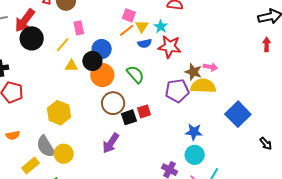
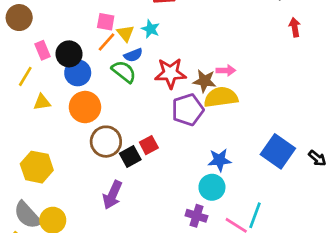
red star: (170, 47) -> (170, 73), moved
black circle: (92, 61) -> (69, 54), moved
green semicircle: (135, 74) -> (124, 72), moved
blue square: (238, 114) -> (278, 151), moved
cyan circle: (195, 155) -> (212, 187), moved

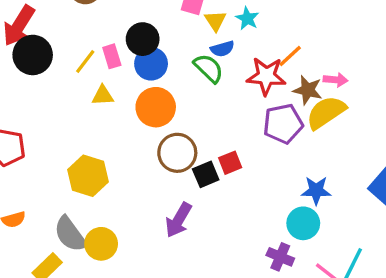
orange line: (106, 42) -> (290, 56), moved
pink rectangle: (42, 50) -> (112, 56), moved
yellow semicircle: (221, 97) -> (326, 112), turned -32

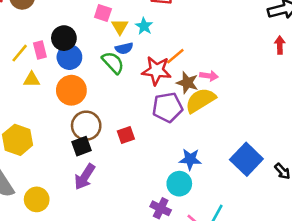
black square: (206, 174) -> (82, 146), moved
yellow circle: (101, 244) -> (37, 199), moved

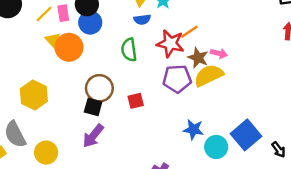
green semicircle: (113, 63) -> (129, 50), moved, turned -150
yellow triangle: (32, 80) -> (53, 40), turned 42
orange circle: (71, 90) -> (69, 47), moved
black square: (82, 146) -> (93, 107), turned 30
cyan circle: (179, 184) -> (216, 147), moved

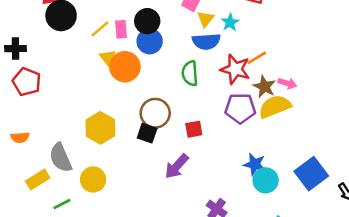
blue semicircle: (142, 20) -> (206, 41), size x1.5
yellow hexagon: (34, 95) -> (100, 128), moved
purple arrow: (93, 136) -> (177, 166), moved
cyan circle: (216, 147) -> (266, 180), moved

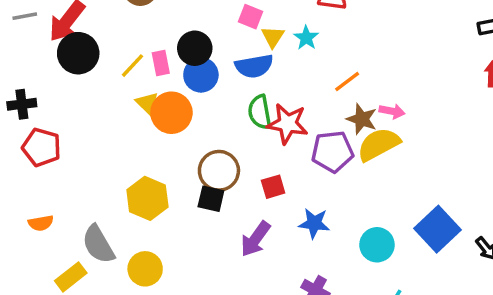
blue semicircle: (206, 41) -> (254, 66), moved
red star: (235, 69) -> (288, 124), moved
blue star: (255, 164) -> (314, 223), moved

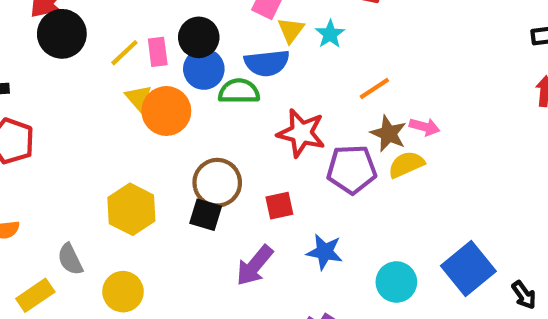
green semicircle: (260, 112) -> (239, 91), moved, turned 96
yellow semicircle: (379, 144) -> (406, 164), size x0.7
gray semicircle: (98, 244) -> (70, 259), size x0.7

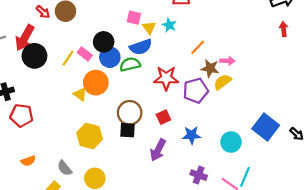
pink rectangle: (158, 52) -> (85, 54), turned -32
yellow triangle: (139, 98) -> (80, 94), moved

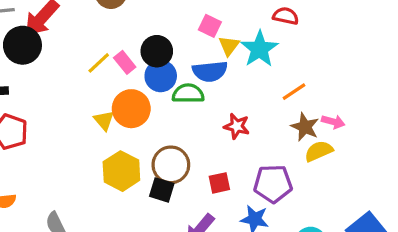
cyan star: (169, 25) -> (259, 49), size x1.6
black circle: (34, 56) -> (22, 45), moved
red star: (166, 78) -> (237, 126), size x0.7
purple pentagon: (196, 91) -> (273, 184), moved
yellow hexagon: (90, 136) -> (121, 171), moved

